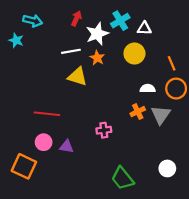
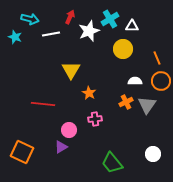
white line: (71, 51) -> (51, 34), moved
orange star: (97, 58) -> (89, 93), moved
yellow triangle: (78, 77) -> (71, 70), turned 42
pink circle: (44, 142) -> (69, 130), moved
purple triangle: (67, 147) -> (61, 147), moved, turned -40

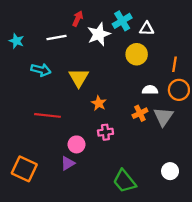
cyan arrow: (30, 19) -> (41, 70), moved
orange line: (157, 58) -> (174, 64), turned 32

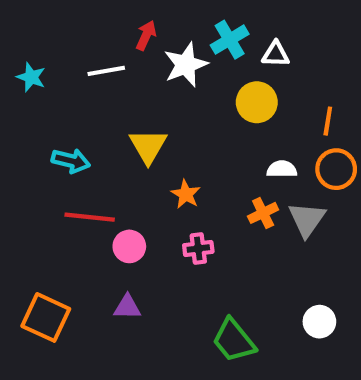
cyan arrow: (41, 70) -> (71, 161), moved
pink circle: (77, 144) -> (129, 246), moved
purple triangle: (68, 163) -> (127, 307), turned 32

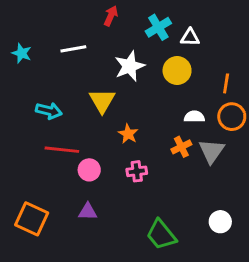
red arrow: (146, 35) -> (111, 16), moved
white star: (186, 65) -> (130, 66), moved

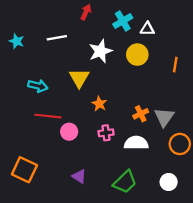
white semicircle: (194, 117) -> (136, 143), moved, size x1.5
orange circle: (232, 117) -> (180, 144), moved
purple triangle: (88, 212) -> (79, 176), moved, turned 32
white circle: (220, 222) -> (169, 182), moved
green trapezoid: (161, 235) -> (125, 182), turned -95

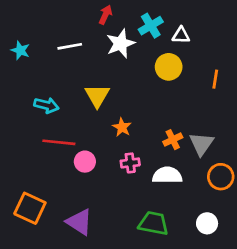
white star: (100, 51) -> (121, 44), moved
purple triangle: (79, 176) -> (79, 222), moved, size x1.5
green trapezoid: (125, 182) -> (154, 223), turned -125

